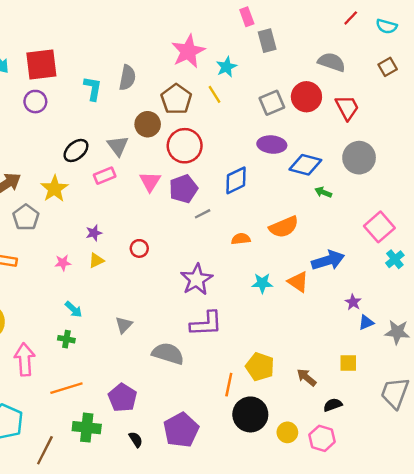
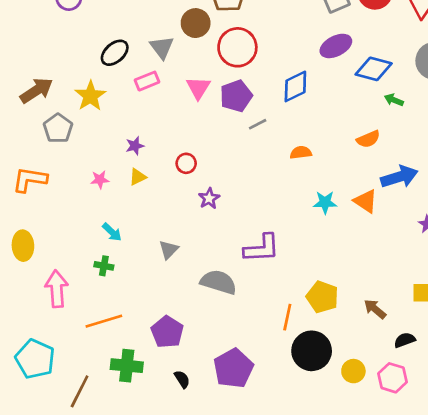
purple ellipse: (272, 145) -> (336, 46), turned -32
orange semicircle: (284, 227) -> (368, 139), moved, size x0.7
purple star: (197, 279) -> (209, 198), moved, size x0.6

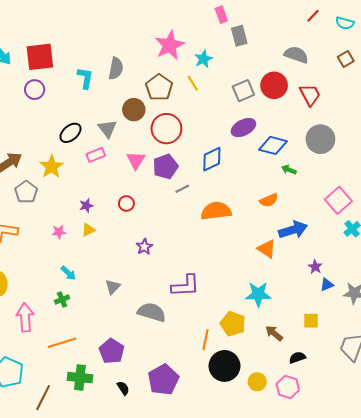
orange semicircle: (301, 153) -> (216, 211), size x1.8
red circle: (186, 163) -> (126, 203), moved
cyan star: (325, 202) -> (258, 294), moved, size x1.4
green cross: (104, 266) -> (62, 299), turned -32

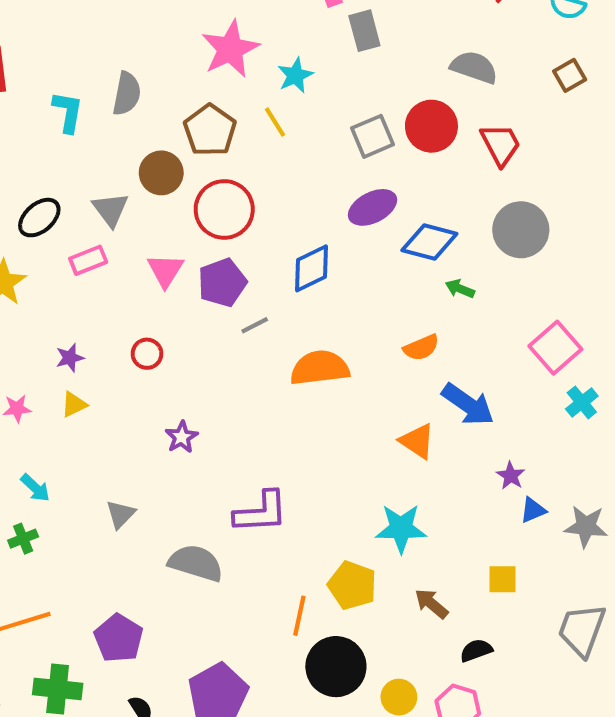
blue arrow: (293, 230) -> (468, 404), turned 52

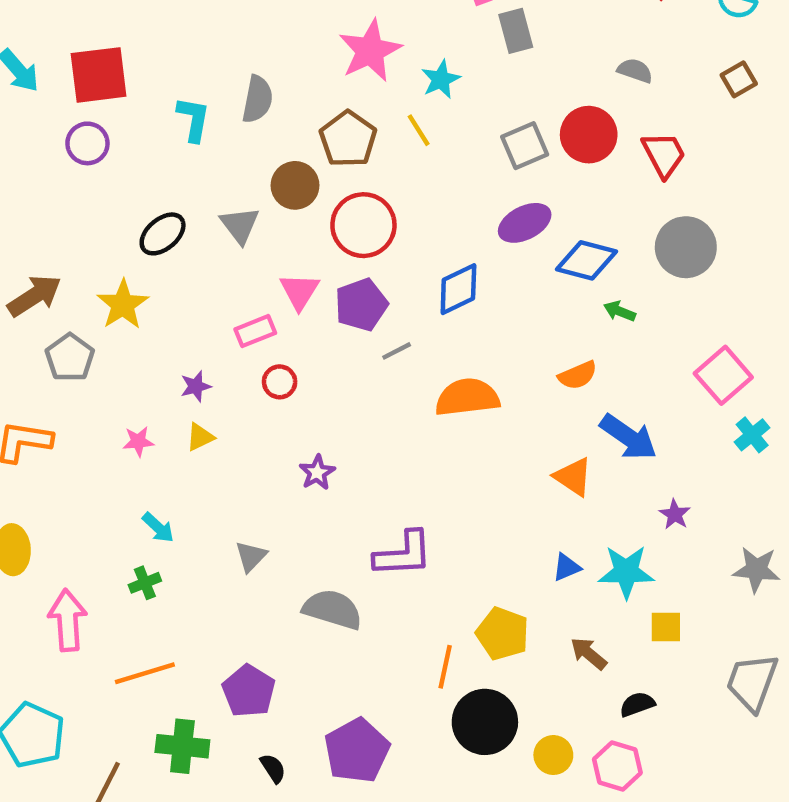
gray semicircle: (474, 67) -> (635, 71), size x0.7
pink rectangle: (88, 260) -> (255, 331), moved
blue triangle: (533, 510) -> (567, 567), moved
cyan star: (401, 528) -> (626, 572), moved

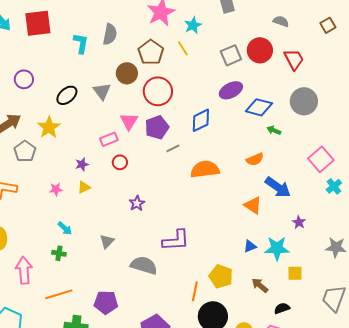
purple circle: (87, 143) -> (24, 79), moved
green cross: (145, 583) -> (59, 253), turned 32
purple pentagon: (249, 691) -> (106, 302), turned -30

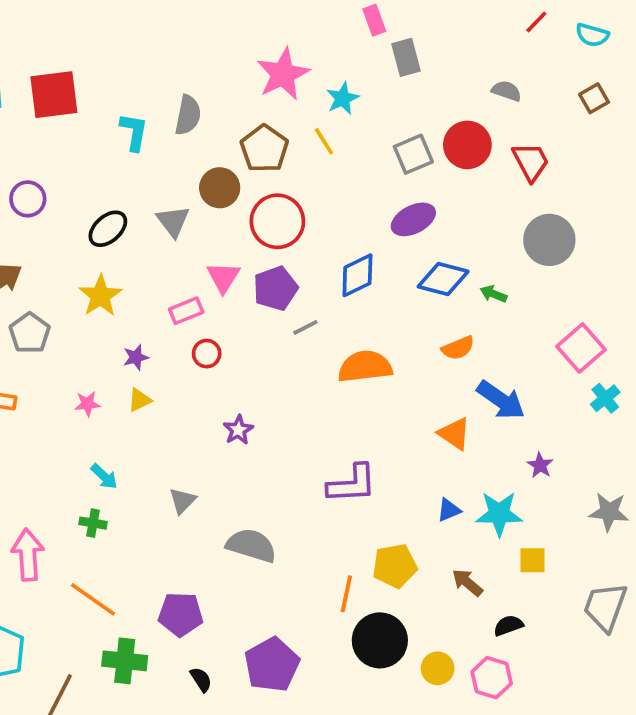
blue diamond: (259, 107) -> (443, 279), moved
yellow star: (49, 127) -> (100, 296), moved
purple L-shape: (176, 240) -> (352, 484), moved
yellow pentagon: (221, 276) -> (395, 566), turned -30
orange line: (59, 294) -> (93, 599), turned 52

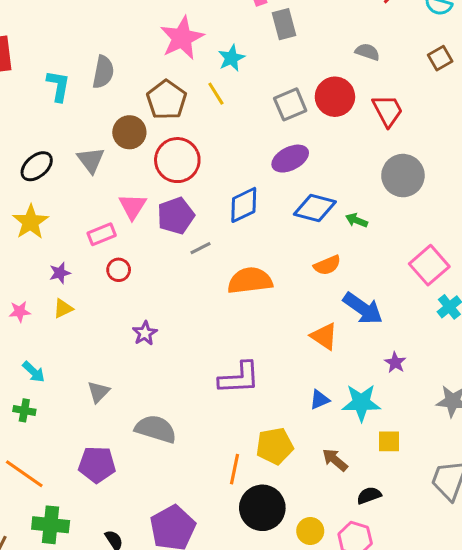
purple pentagon: (181, 614) -> (97, 465), moved

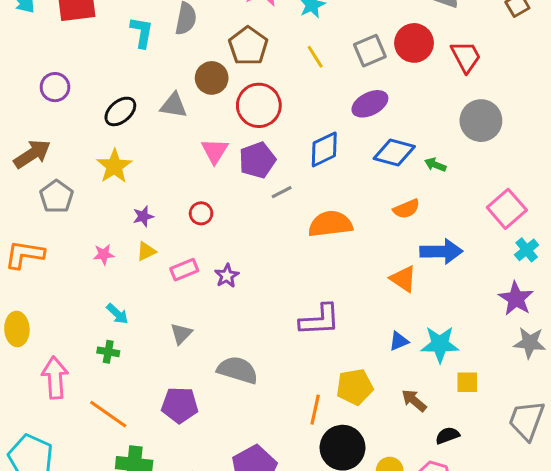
yellow line: (216, 94) -> (315, 57), moved
gray triangle: (91, 160) -> (174, 105), turned -44
pink rectangle: (102, 234) -> (184, 270), moved
blue arrow: (363, 308) -> (441, 251), turned -36
purple star: (395, 363) -> (516, 299), moved, size x1.6

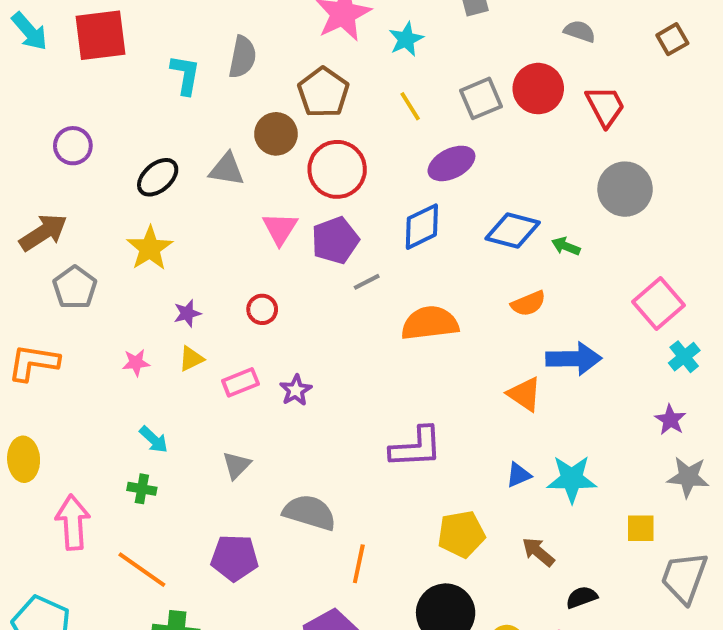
purple ellipse: (370, 104) -> (451, 163), moved
purple star: (516, 299) -> (670, 420), size x0.7
yellow square: (467, 382) -> (641, 528), moved
orange line: (315, 410) -> (359, 564), moved

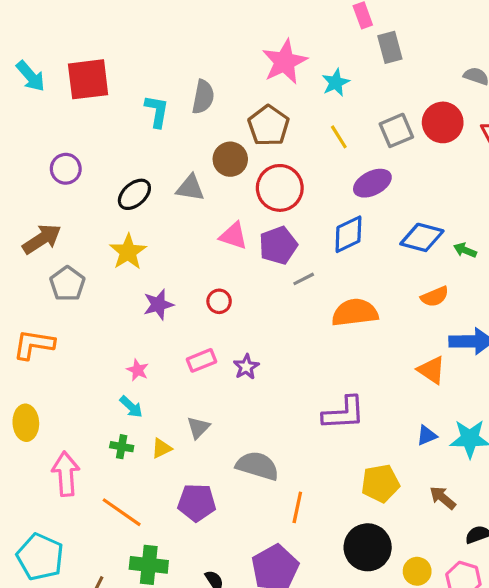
pink triangle: (280, 229) -> (233, 236), turned -44
purple star: (187, 313) -> (158, 305), size x1.4
yellow triangle: (191, 359) -> (162, 448), moved
pink star: (136, 363) -> (138, 370), moved, turned 30

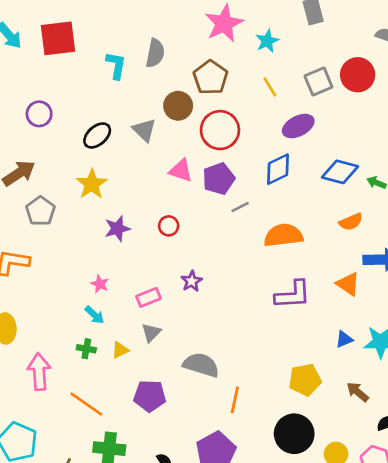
gray triangle: (190, 188) -> (144, 130), turned 35
pink rectangle: (202, 360) -> (148, 297), moved
purple L-shape: (344, 413) -> (293, 295), moved

